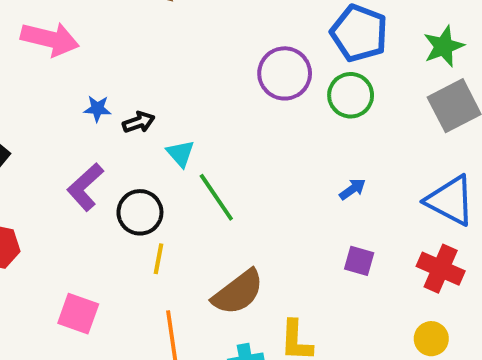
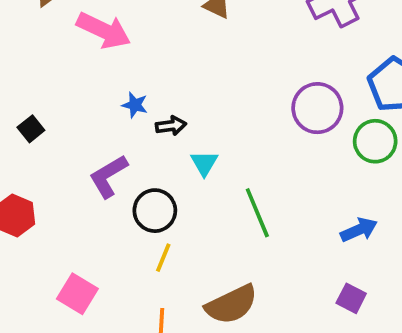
blue arrow: (353, 189) -> (359, 230), size x1.4
green line: (216, 197) -> (257, 213), moved

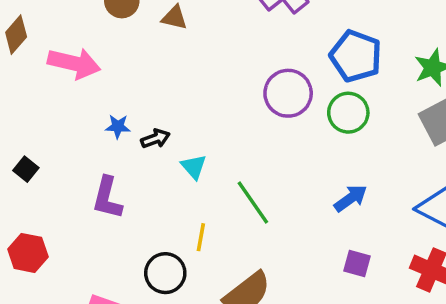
purple L-shape: (108, 176) -> (107, 198), turned -33
black circle: (155, 211) -> (165, 273), moved
yellow line: (163, 258) -> (201, 237), moved

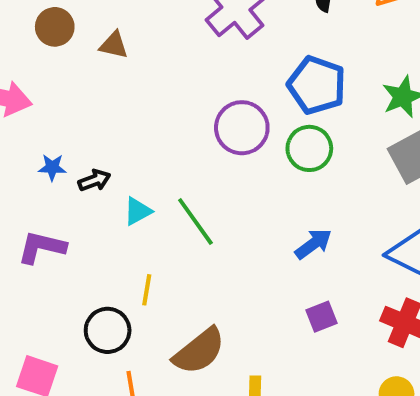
cyan triangle: (194, 167) -> (138, 211), turned 44
purple L-shape: (107, 198) -> (42, 247), turned 90
green line: (253, 202) -> (195, 222), moved
purple square: (357, 263) -> (321, 317), turned -36

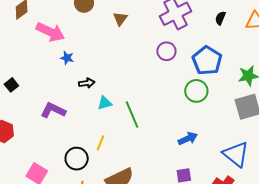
brown triangle: (114, 45) -> (120, 19), moved, turned 42
purple circle: (242, 128) -> (166, 51), moved, size x0.7
blue star: (52, 167) -> (67, 58), moved

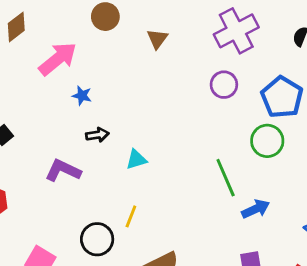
pink arrow: (50, 32) -> (58, 59), turned -64
black arrow: (87, 83) -> (97, 135), moved
green line: (132, 114) -> (226, 178), moved

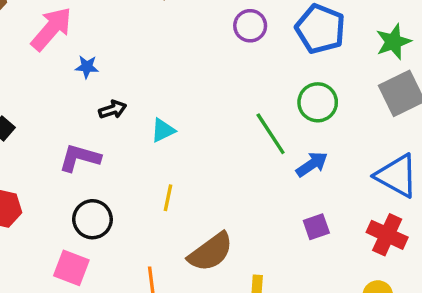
green circle: (267, 141) -> (318, 102), moved
black circle: (97, 239) -> (92, 219), moved

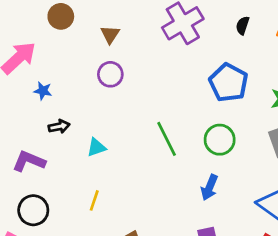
purple circle: (250, 26) -> (110, 74), moved
green line: (271, 134) -> (167, 139), moved
blue arrow: (312, 164) -> (209, 187), turned 140

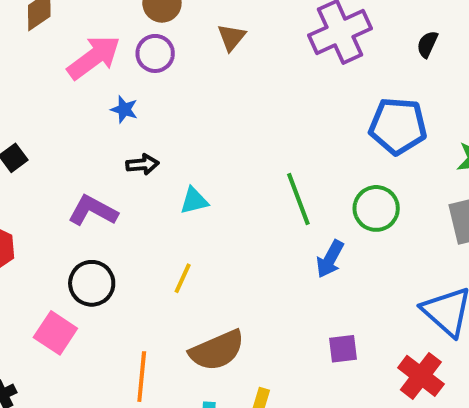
purple circle: (110, 74) -> (155, 53), moved
blue pentagon: (228, 83) -> (398, 126), turned -30
blue arrow: (209, 187) -> (330, 259), moved

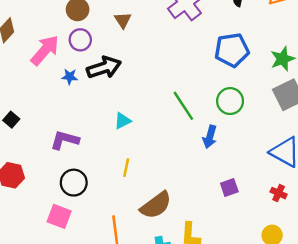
black arrow: (142, 164) -> (104, 68), moved, size x1.8
red cross: (421, 376) -> (279, 193), size x0.6

